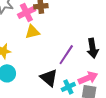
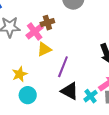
purple line: (66, 55) -> (63, 67), moved

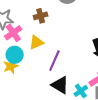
pink cross: (35, 31) -> (13, 33), moved
cyan circle: (28, 95) -> (15, 55), moved

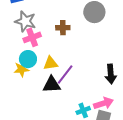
yellow triangle: (36, 42) -> (51, 63), moved
black triangle: (60, 85) -> (52, 85), moved, turned -48

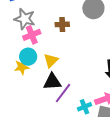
yellow triangle: (51, 63) -> (51, 60), turned -35
purple line: (65, 75) -> (63, 93), moved

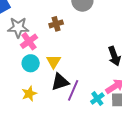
yellow star: (22, 67) -> (29, 94), moved

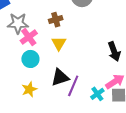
yellow triangle: (54, 61) -> (59, 43), moved

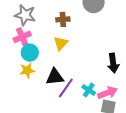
pink cross: (29, 37) -> (22, 37), moved
yellow star: (29, 89) -> (27, 70), moved
cyan cross: (97, 94) -> (89, 90), moved, turned -32

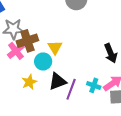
brown cross: (63, 19) -> (27, 41), moved, size x1.5
cyan circle: (30, 53) -> (43, 61), moved

